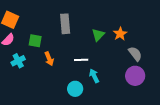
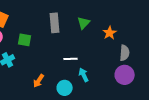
green triangle: (98, 35) -> (84, 23), moved
gray semicircle: (135, 54) -> (125, 53), turned 42
orange arrow: (49, 59) -> (39, 81), moved, turned 56

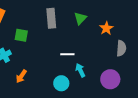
purple circle: (125, 75) -> (110, 79), moved
orange arrow: (39, 81) -> (21, 76), moved

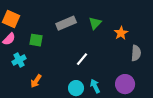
gray rectangle: (51, 18) -> (66, 23), turned 72
white line: (67, 54) -> (82, 59), turned -48
cyan arrow: (80, 70) -> (95, 86), moved

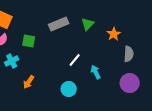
purple circle: (125, 84) -> (130, 83), moved
cyan arrow: (95, 86) -> (96, 72), moved

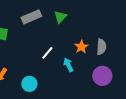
orange star: (114, 34) -> (81, 47), moved
cyan circle: (69, 89) -> (29, 84), moved

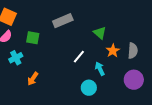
green triangle: (60, 17) -> (100, 33), moved, turned -32
cyan circle: (29, 84) -> (89, 88), moved

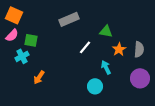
green triangle: (100, 33) -> (106, 31), turned -32
green square: (33, 38) -> (31, 40), moved
white line: (79, 57) -> (85, 47), moved

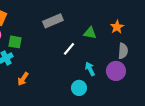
orange star: (119, 49) -> (117, 27), moved
purple circle: (140, 78) -> (116, 71), moved

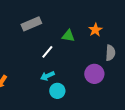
gray semicircle: (123, 51) -> (110, 53), moved
cyan arrow: (90, 69) -> (47, 76), moved, turned -88

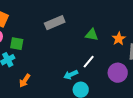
orange star: (95, 30) -> (119, 39), moved
white line: (47, 52) -> (89, 62), moved

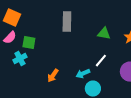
gray rectangle: (55, 23) -> (67, 22), turned -66
orange arrow: (25, 81) -> (53, 76), moved

